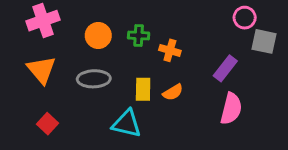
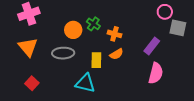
orange circle: (98, 35) -> (73, 30), moved
green cross: (139, 35) -> (93, 24), turned 32
orange semicircle: (173, 92) -> (116, 54), moved

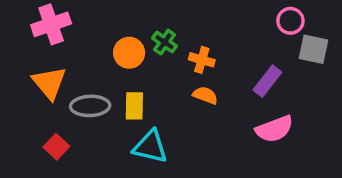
gray ellipse: (63, 53) -> (90, 106), moved
orange semicircle: (116, 54) -> (205, 95), turned -128
yellow rectangle: (96, 60) -> (134, 106), moved
pink semicircle: (156, 73) -> (274, 129), turned 55

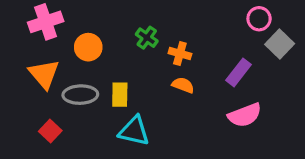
gray square: (314, 49) -> (280, 44), turned 32
orange circle: (129, 53) -> (88, 47), moved

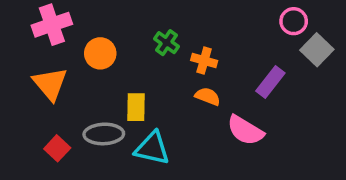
gray ellipse: (80, 95) -> (104, 134), moved
pink semicircle: (245, 115) -> (245, 130), moved, turned 52

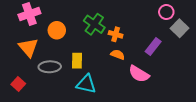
green cross: (166, 43) -> (94, 24), size x1.5
gray ellipse: (104, 134) -> (50, 67), moved
red square: (57, 148) -> (18, 84), moved

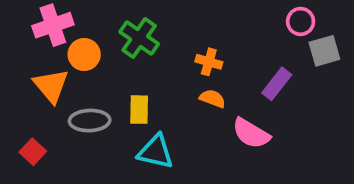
green cross: (94, 24) -> (139, 38), moved
gray square: (179, 28) -> (324, 51), turned 30
orange circle: (57, 30) -> (84, 54), moved

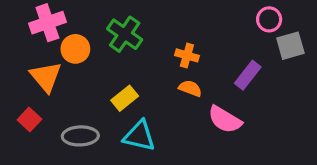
yellow rectangle: (139, 110) -> (125, 98), turned 50
gray ellipse: (90, 121) -> (80, 136), moved
red square: (33, 152) -> (29, 120), moved

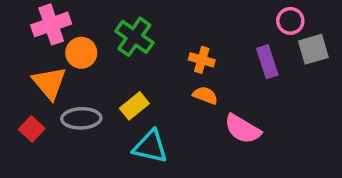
purple rectangle: (248, 75) -> (267, 62), moved, turned -56
gray ellipse: (80, 136) -> (81, 118), moved

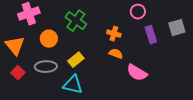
pink circle: (290, 21) -> (138, 12), moved
orange circle: (81, 53) -> (49, 39), moved
orange triangle: (49, 83) -> (15, 46), moved
cyan triangle: (150, 147) -> (73, 85), moved

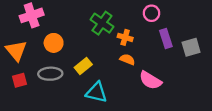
green cross: (76, 21) -> (102, 23), moved
gray square: (177, 28) -> (191, 47), moved
red square: (18, 73) -> (19, 80), turned 32
cyan triangle: (73, 85) -> (96, 92), moved

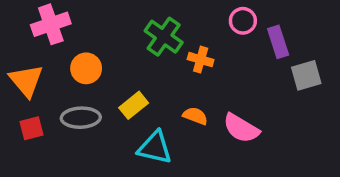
purple rectangle: (166, 39) -> (278, 42), moved
orange semicircle: (127, 59) -> (195, 116), moved

